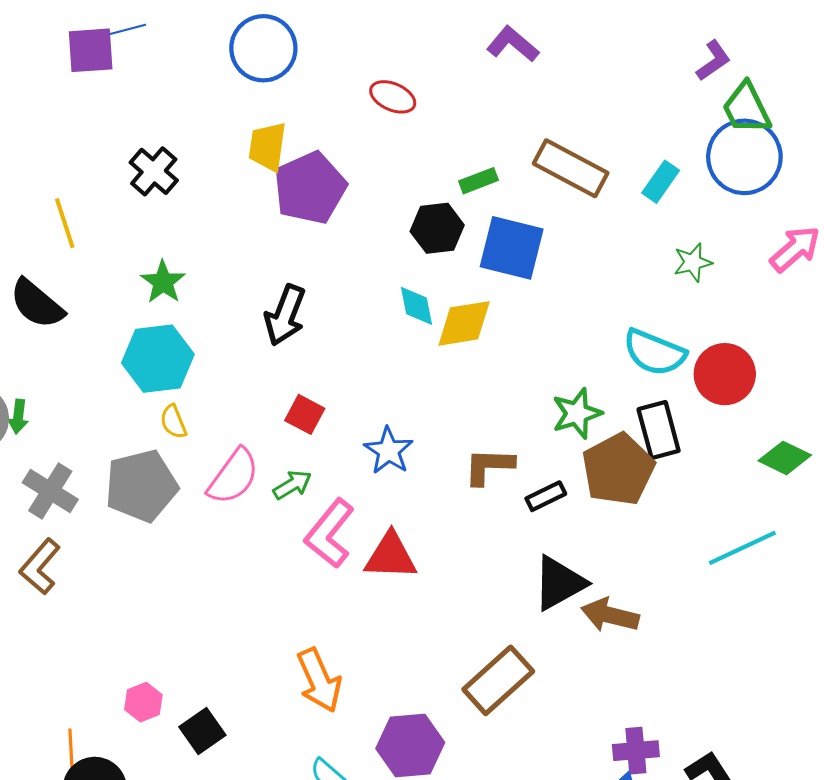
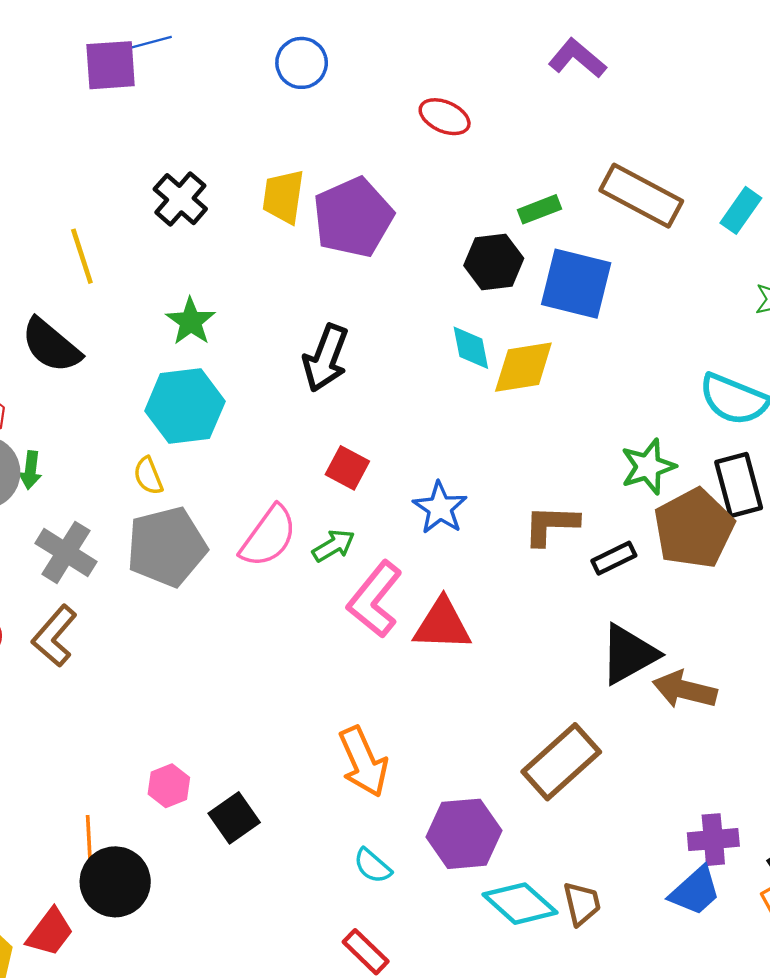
blue circle: (263, 48) -> (302, 63), size x0.7
yellow trapezoid: (268, 147) -> (283, 197), moved
yellow semicircle: (173, 422) -> (148, 476), moved

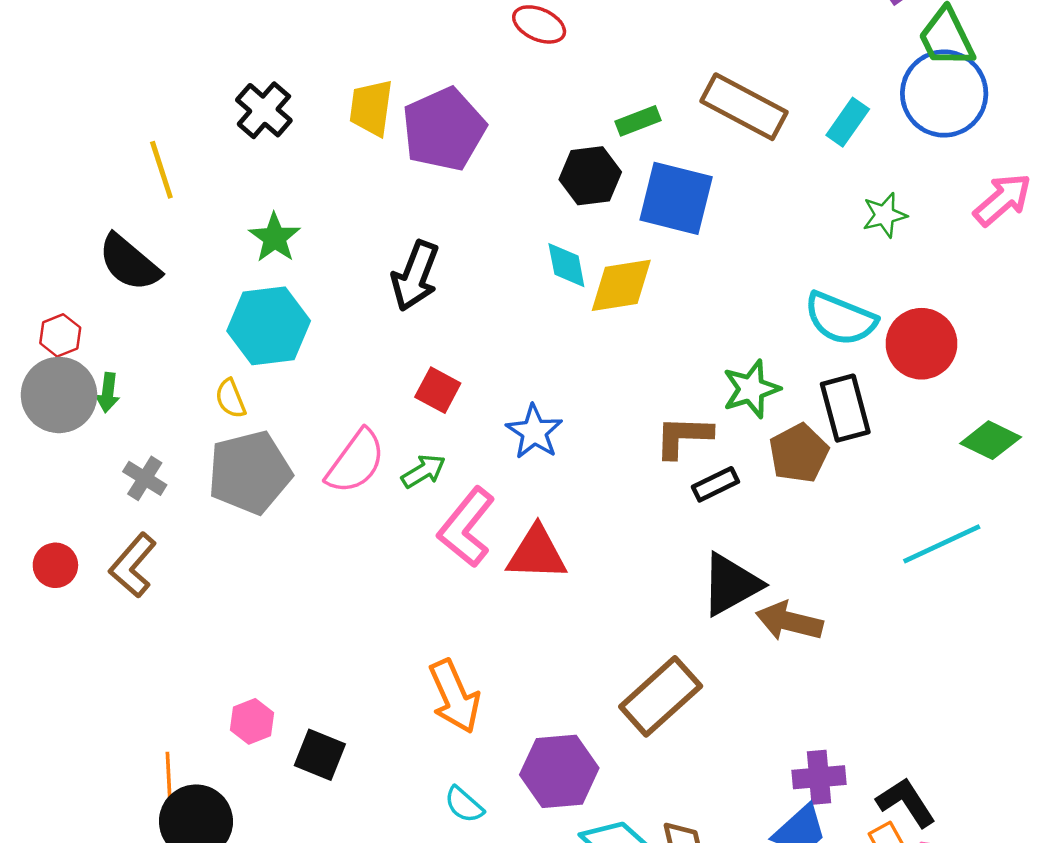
brown L-shape: (551, 525) -> (683, 437), moved
brown pentagon: (694, 528) -> (799, 453), size x0.7
gray cross: (66, 552) -> (145, 478), size x0.7
black square: (234, 818) -> (320, 755), turned -33

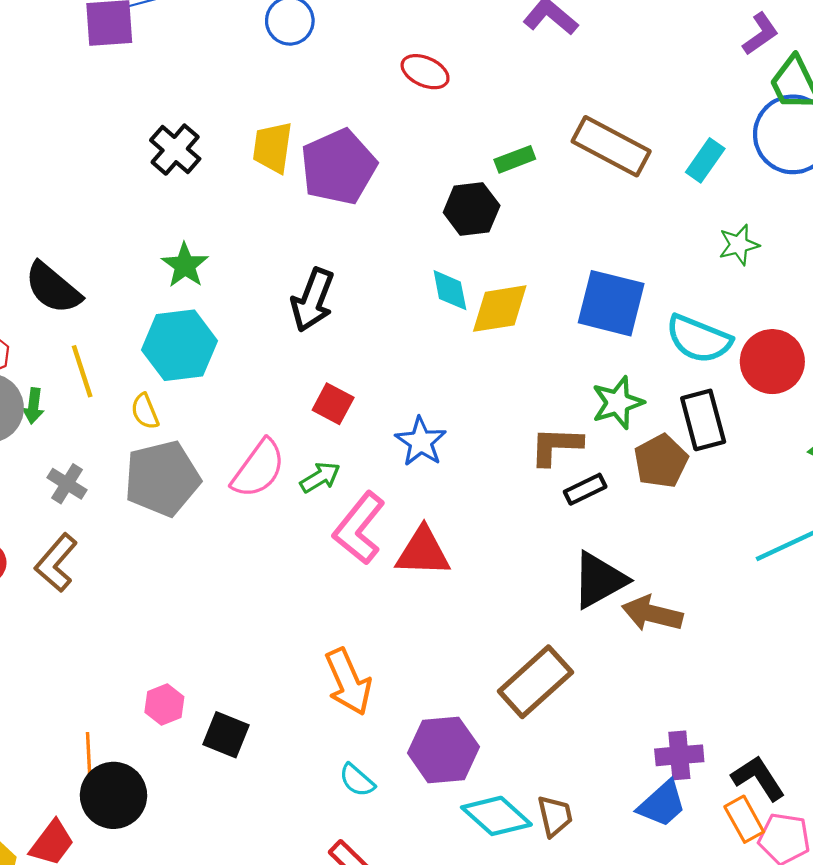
yellow line: (161, 170) -> (82, 371), moved
blue square: (676, 198) -> (611, 303), moved

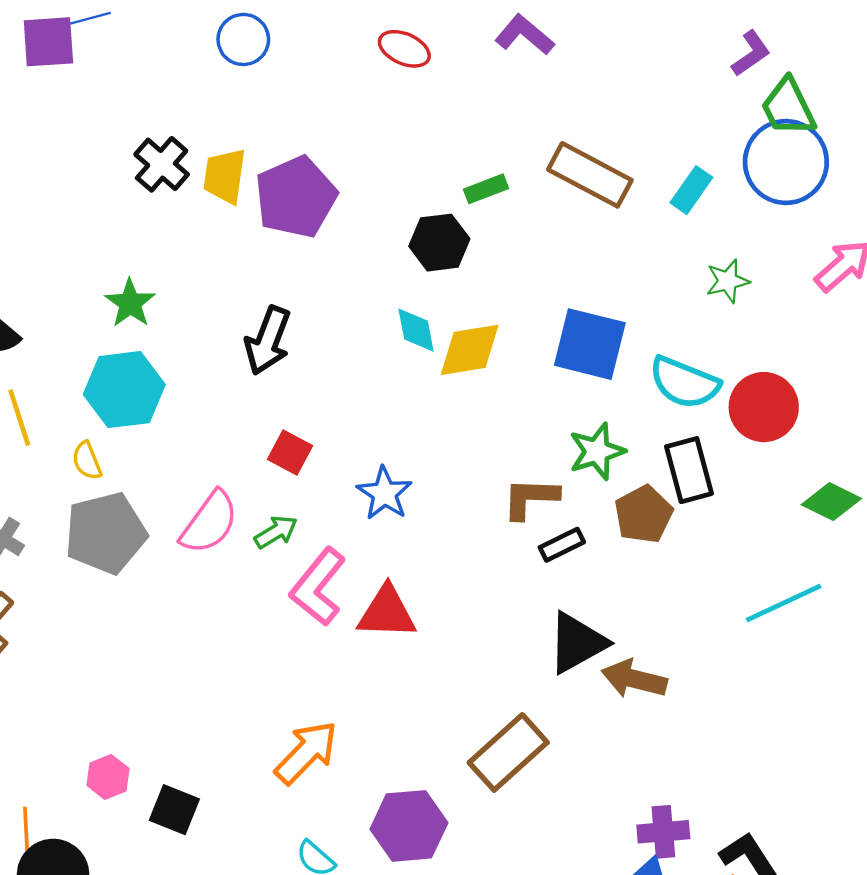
red ellipse: (425, 72) -> (404, 49), moved
black cross: (175, 150) -> (162, 164), moved
orange arrow: (348, 682) -> (306, 752), turned -112

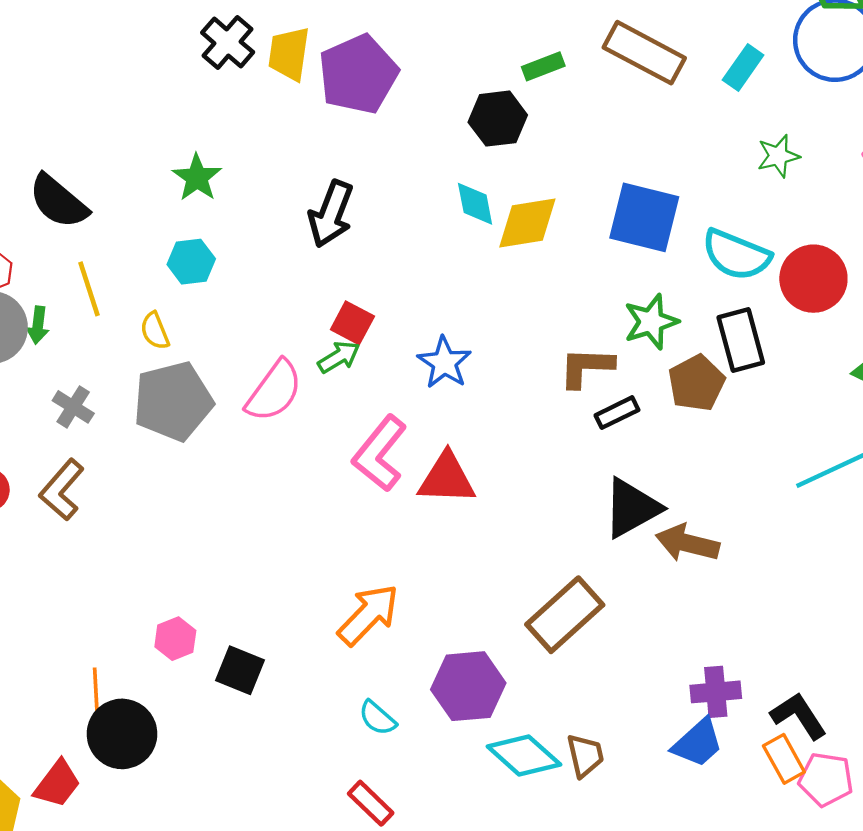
cyan hexagon: (124, 390) -> (191, 262), size x0.6
green arrow: (276, 532) -> (339, 357), moved

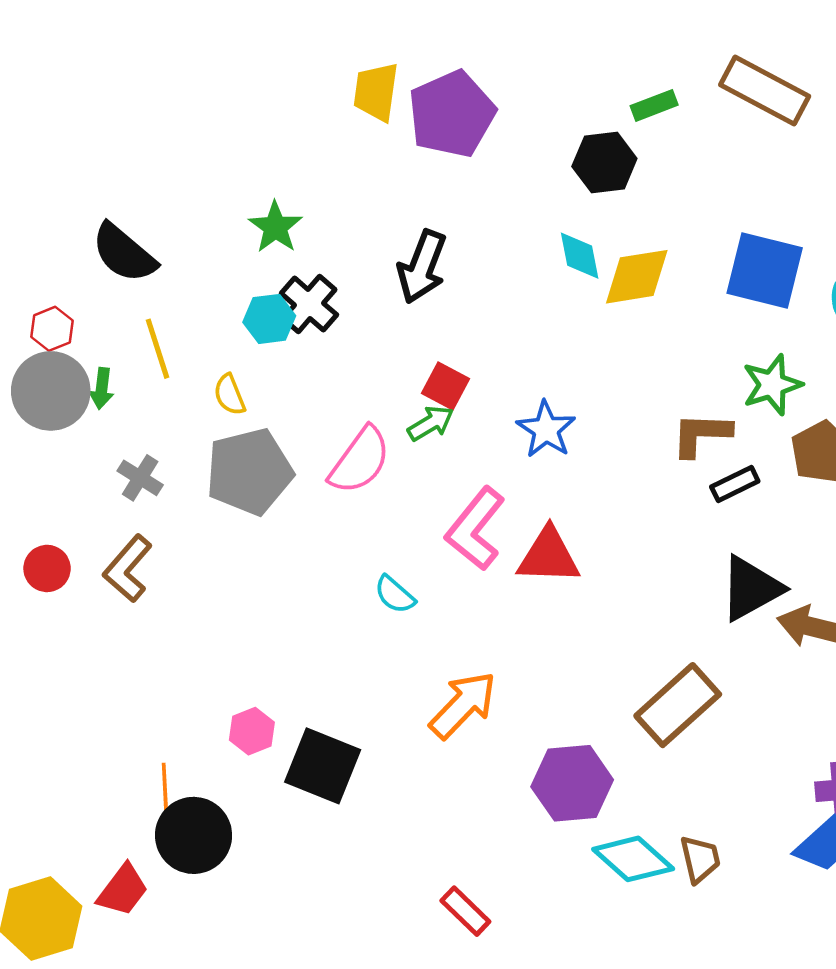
black cross: (228, 42) -> (309, 304), moved
black square: (240, 670) -> (323, 766), size x1.4
cyan semicircle: (377, 718) -> (395, 595), moved

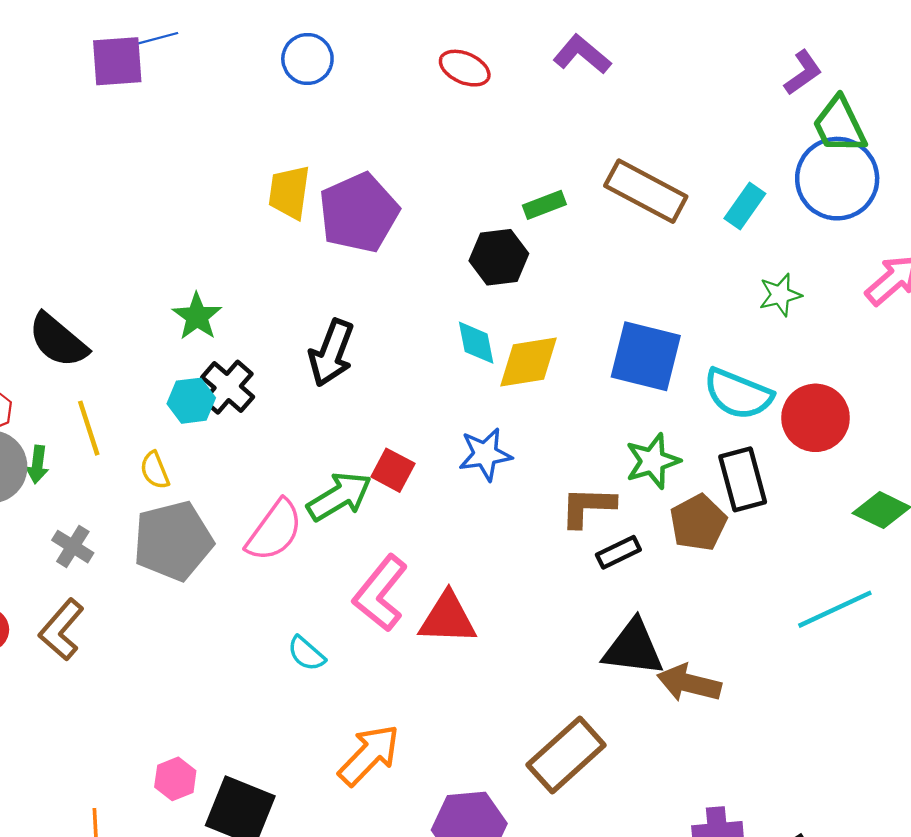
red square: (446, 386) -> (393, 470), moved
green arrow: (431, 423) -> (339, 496), size x1.5
blue star: (546, 429) -> (485, 454), moved, turned 30
black triangle: (751, 588) -> (633, 648), turned 36

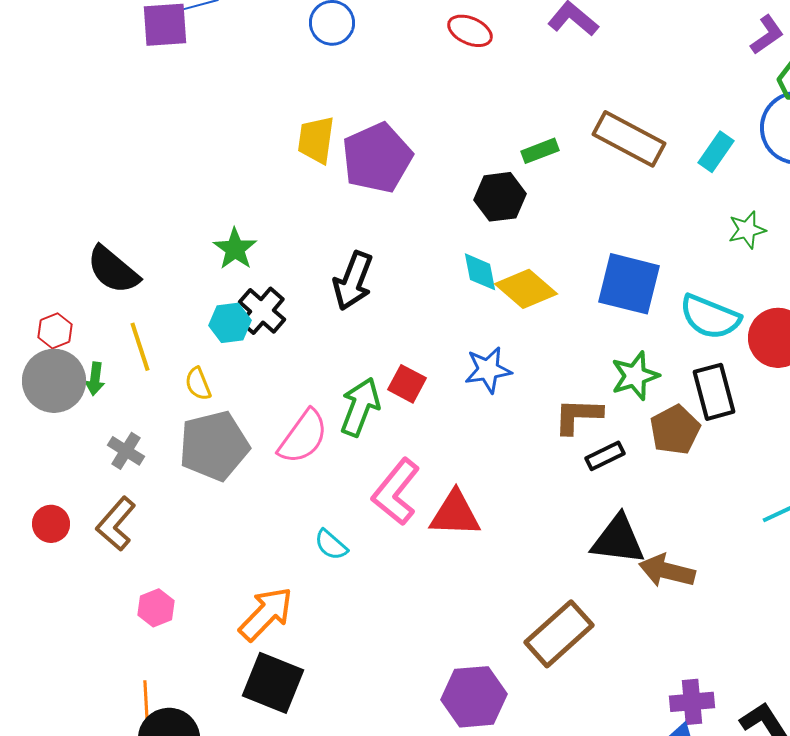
yellow diamond: (528, 362) -> (526, 289), turned 50
green arrow: (339, 496) -> (360, 407), turned -38
orange arrow: (369, 755) -> (266, 614), moved
pink hexagon: (175, 779) -> (156, 608), moved

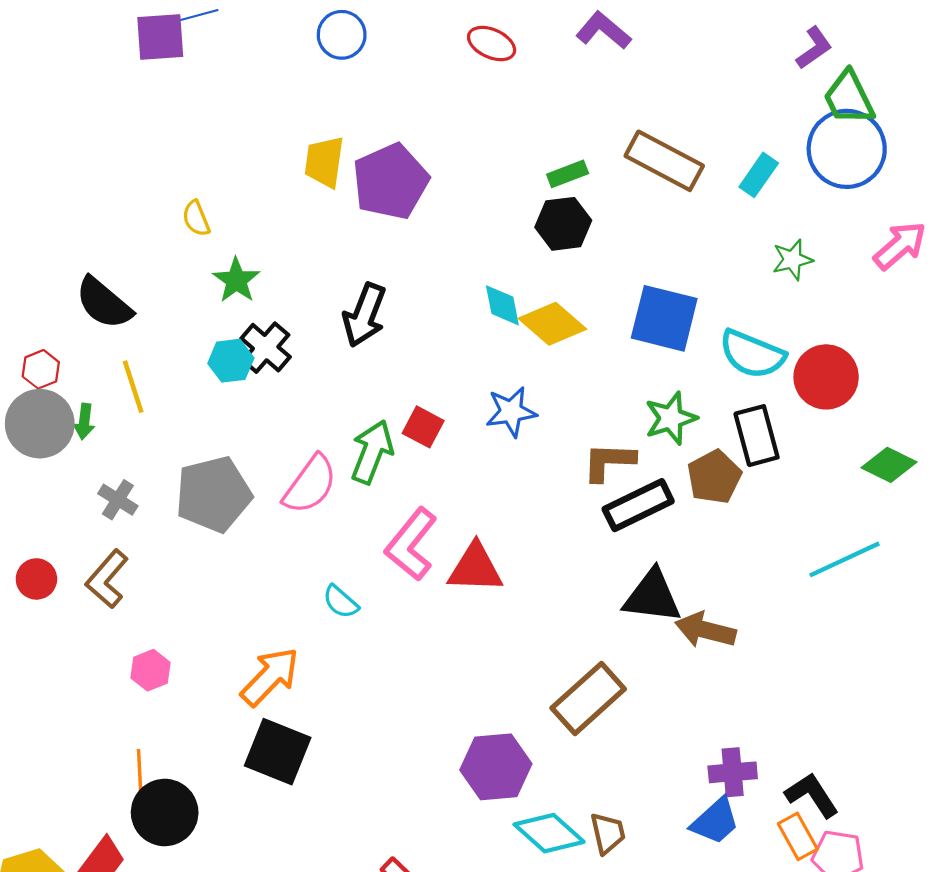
black hexagon: (500, 197) -> (563, 224), moved
yellow semicircle: (198, 384) -> (196, 218), moved
black rectangle: (605, 456) -> (638, 505), size x1.6

